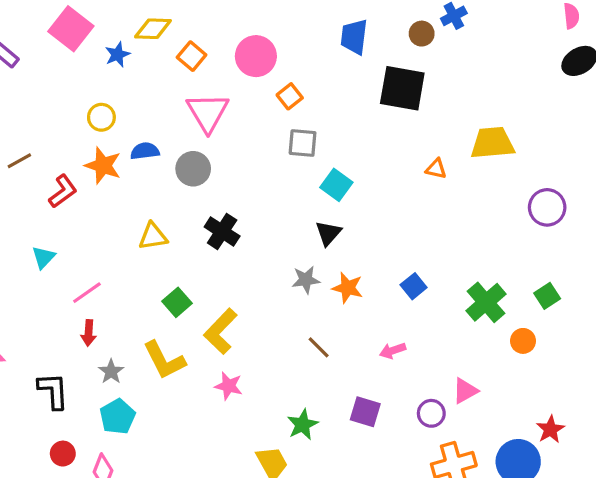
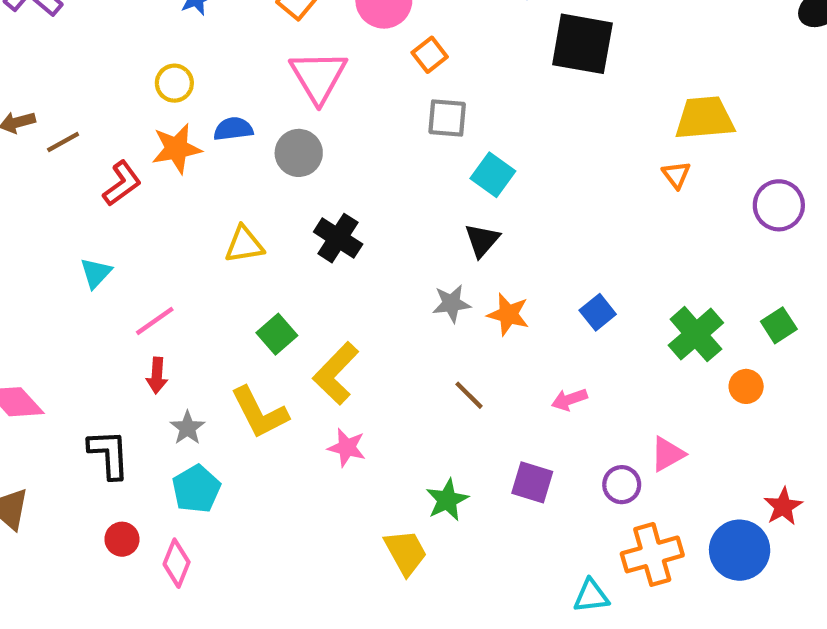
orange star: (103, 166) -> (177, 149), turned -30
orange triangle: (436, 169) -> (676, 175), moved, turned 40

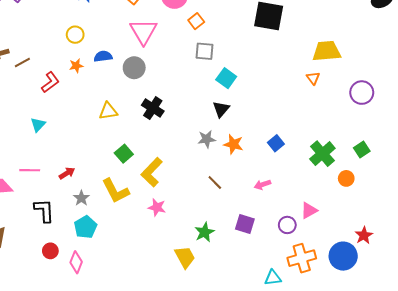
orange star: (177, 149) -> (76, 66), size x0.6
pink line: (155, 321) -> (30, 170), moved, turned 36
red arrow: (157, 376) -> (67, 173), turned -126

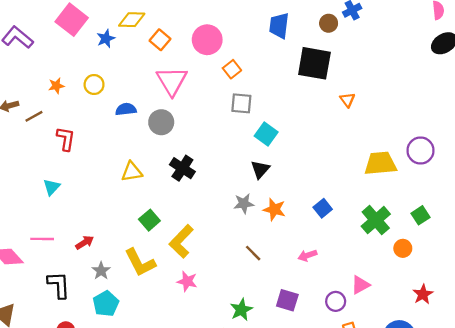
yellow trapezoid: (327, 51) -> (380, 163), moved
orange star: (76, 66) -> (56, 86), moved
orange triangle: (313, 78) -> (347, 100), moved
red L-shape: (50, 82) -> (66, 139), turned -45
red star: (364, 235) -> (423, 294), moved

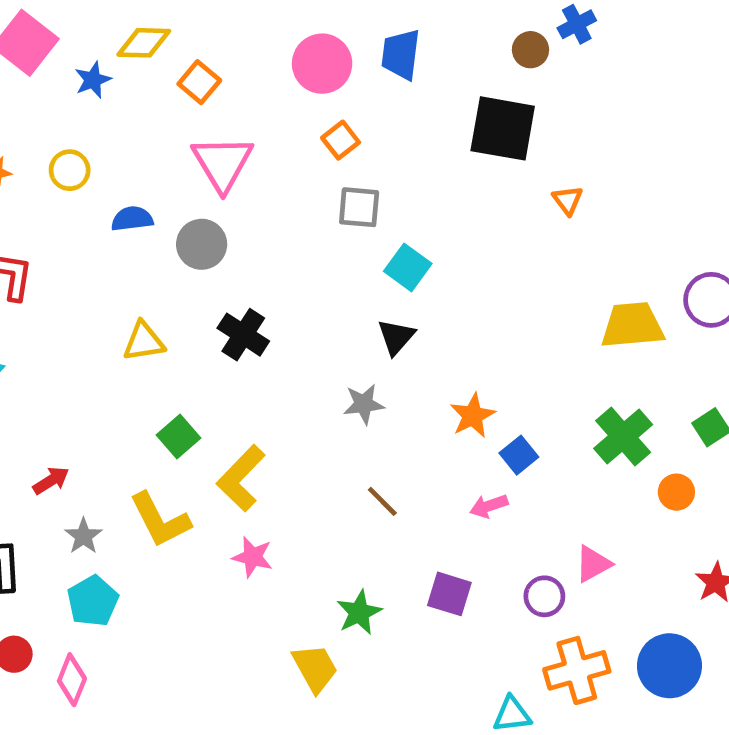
blue trapezoid: (279, 26) -> (401, 54), moved
pink circle: (207, 40) -> (322, 64), moved
blue square: (323, 208) -> (519, 455), moved
orange star: (274, 209) -> (473, 416), moved, turned 30

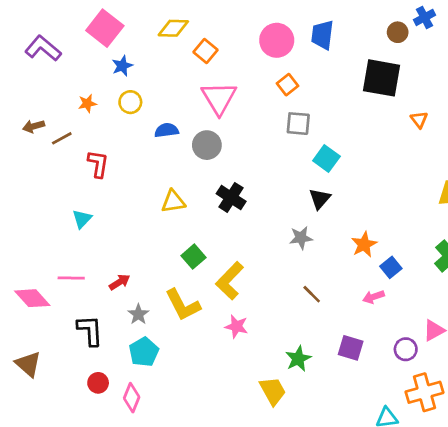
blue star: (93, 80) -> (122, 66), moved

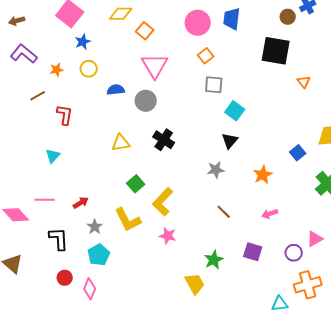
purple L-shape: (43, 48) -> (24, 54), moved
brown arrow: (34, 126) -> (17, 21), moved
blue square: (391, 267) -> (298, 153), moved

